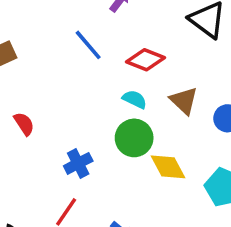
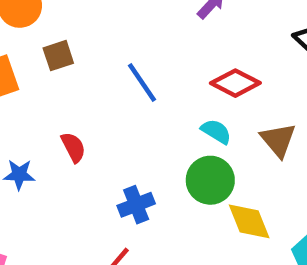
blue line: (88, 45) -> (142, 83), moved

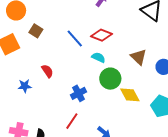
brown square: (58, 56) -> (36, 31), turned -32
red diamond: (235, 83) -> (102, 35), moved
cyan semicircle: (216, 131) -> (98, 57), moved

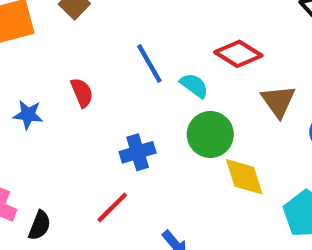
red diamond: (102, 35) -> (238, 54), moved
blue line: (75, 38) -> (149, 63), moved

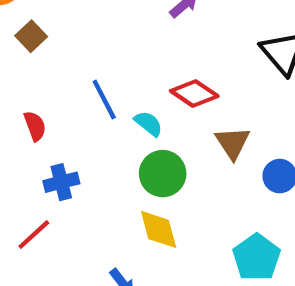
blue cross: (138, 152) -> (61, 182), moved
yellow diamond: (244, 177) -> (159, 229), moved
red line: (112, 207) -> (34, 235), moved

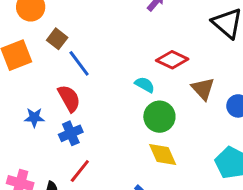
blue line: (104, 99) -> (79, 63), moved
red semicircle: (35, 126) -> (69, 98), size x1.4
blue cross: (61, 182) -> (71, 133), moved

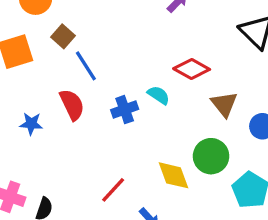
green circle: (159, 117) -> (211, 156), moved
blue cross: (71, 133) -> (125, 110), moved
red line: (80, 171) -> (113, 190), moved

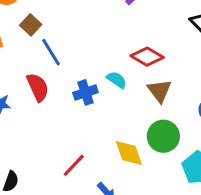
brown triangle: (224, 104) -> (159, 91), moved

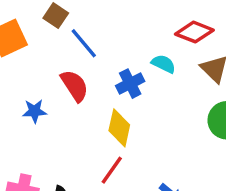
yellow diamond: (129, 153) -> (119, 128), moved, turned 40
red line: (74, 165) -> (112, 170), moved

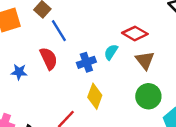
cyan semicircle: (164, 64) -> (111, 52), turned -91
yellow diamond: (119, 128) -> (95, 96), moved

